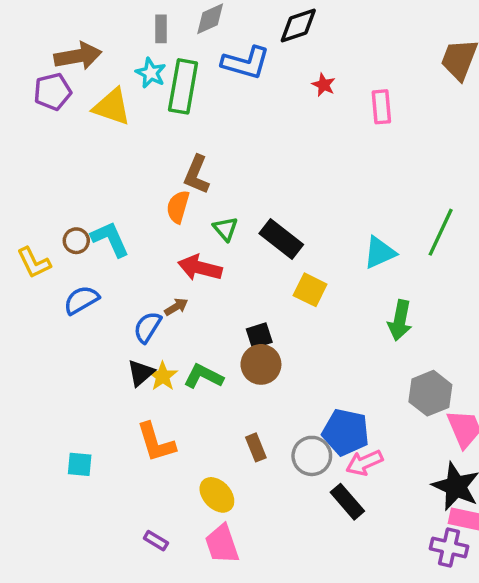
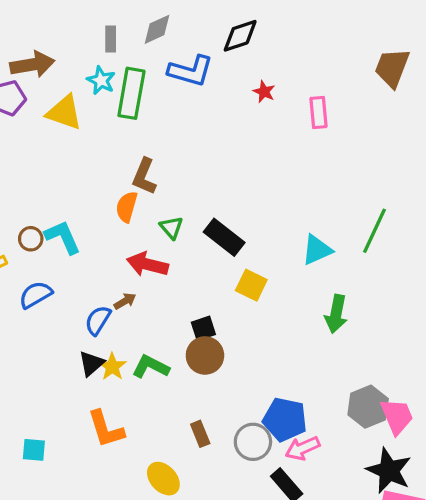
gray hexagon: (430, 393) -> (368, 407), moved

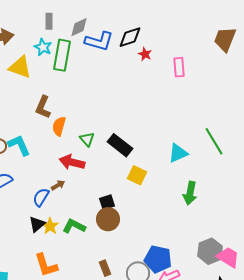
gray diamond: (157, 29) -> (79, 27), moved
black diamond: (240, 36) -> (130, 37), moved
brown L-shape: (144, 176) -> (43, 107), moved
green line: (374, 231) -> (214, 141), turned -56
pink trapezoid: (397, 416) -> (228, 257), turned -35

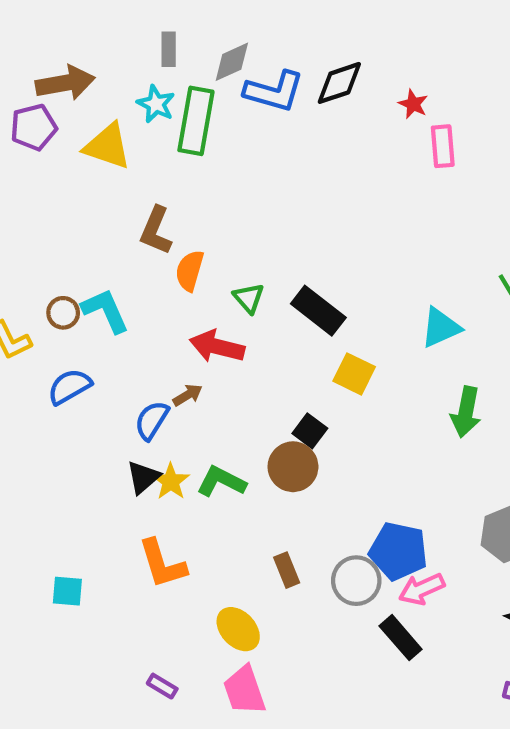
red star: (145, 54) -> (413, 104), moved
black square: (107, 202) -> (310, 431), moved, turned -35

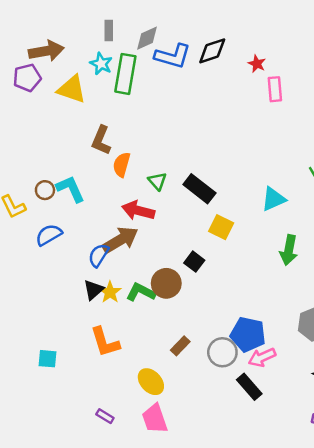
brown arrow: (188, 395) -> (120, 240), size x2.0
brown circle: (293, 467) -> (166, 283), moved
brown rectangle: (287, 570) -> (180, 346), turned 66

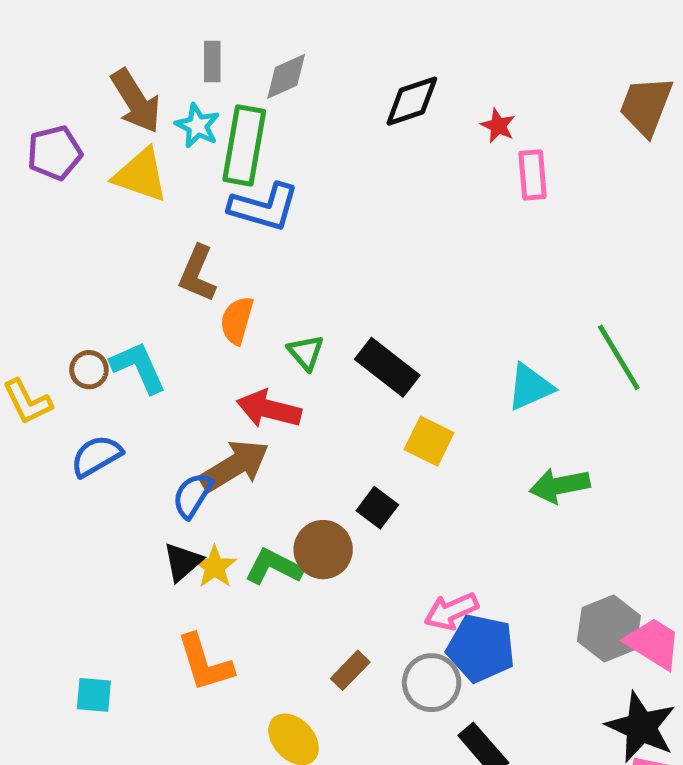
brown arrow: (46, 51) -> (136, 101), moved, turned 68
blue L-shape: (173, 56) -> (264, 207), moved
green arrow: (289, 250) -> (560, 485), turned 68
pink arrow: (262, 357) -> (451, 611), moved

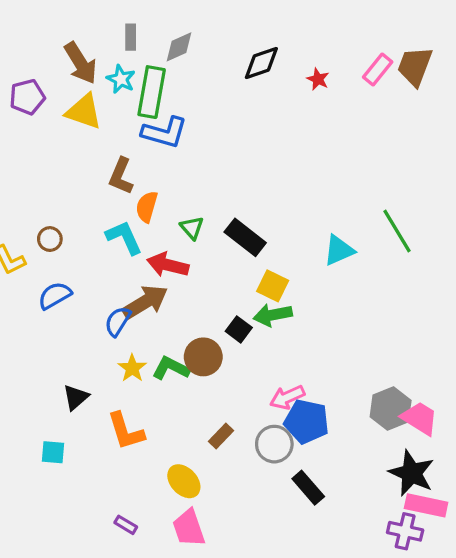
pink rectangle: (533, 175) -> (378, 69), moved, turned 44
cyan L-shape: (138, 367) -> (124, 237), moved
green arrow: (560, 485) -> (273, 315), moved
black triangle: (183, 562) -> (76, 397), moved

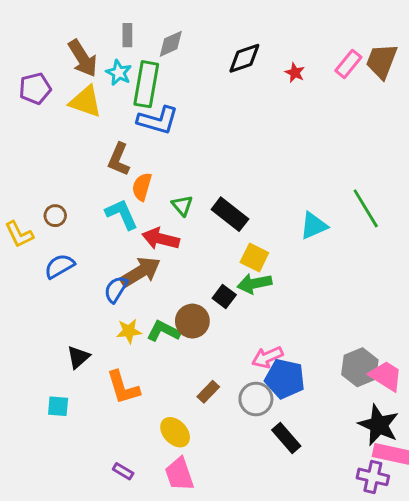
yellow star: (132, 368) -> (129, 331), turned 30

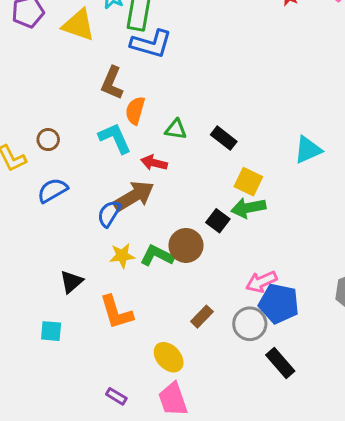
green triangle: (182, 206) -> (176, 129), turned -40
black rectangle: (230, 214) -> (224, 138), size x0.7
red arrow: (161, 239) -> (154, 163), size x0.7

